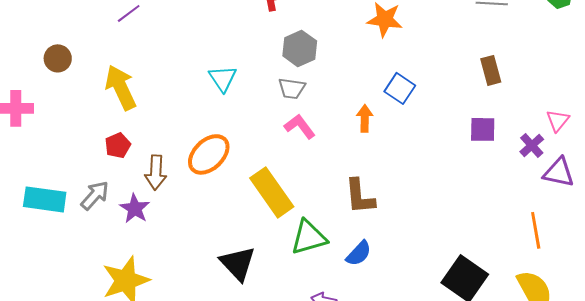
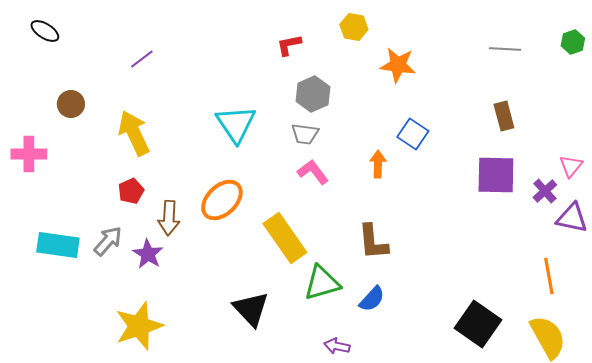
cyan triangle: (223, 78) -> (236, 124), size x1.4
purple square: (483, 129) -> (496, 175), size x1.5

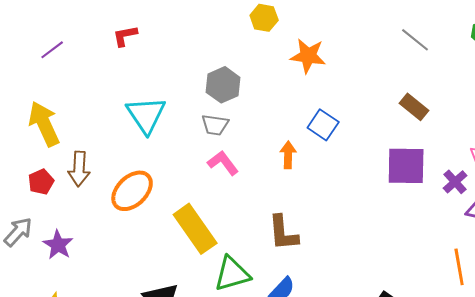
red L-shape: (289, 45) -> (125, 36), moved
gray line: (505, 49) -> (415, 40), turned 36
brown rectangle: (504, 116) -> (414, 107), turned -36
brown arrow: (169, 218) -> (79, 169), moved

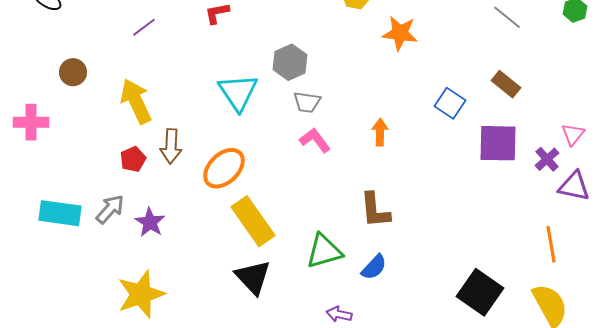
gray hexagon: (223, 85) -> (290, 62), moved
blue square: (323, 125) -> (450, 103), moved
yellow rectangle: (195, 229) -> (253, 221), moved

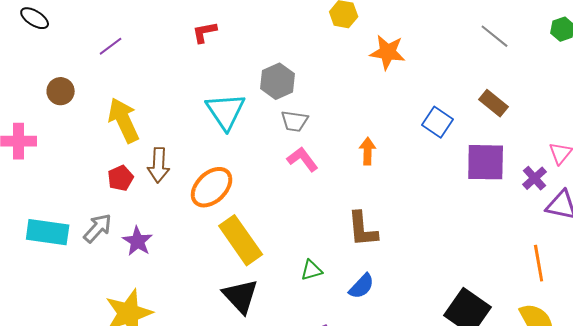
purple line: (144, 27) -> (111, 46), moved
green triangle: (324, 251) -> (312, 270), size x0.6

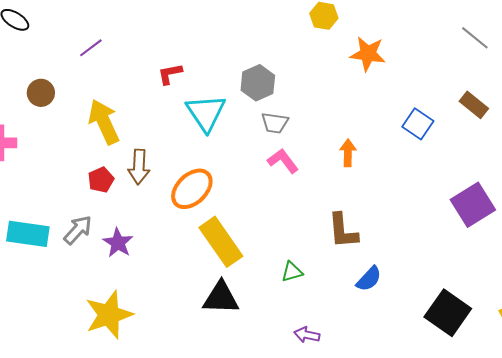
red L-shape: (205, 32) -> (170, 74), moved
purple square: (486, 162) -> (473, 205), moved, turned -33
blue semicircle: (362, 286) -> (369, 279), moved
black triangle: (241, 296) -> (221, 298), turned -45

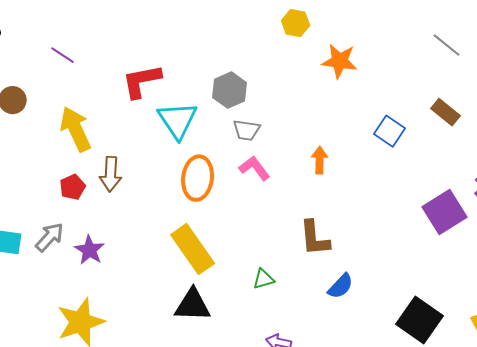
purple line: (91, 48) -> (63, 55), turned 70
red L-shape: (170, 74) -> (142, 81), size x1.6
orange ellipse: (192, 189) -> (198, 178), moved, turned -39

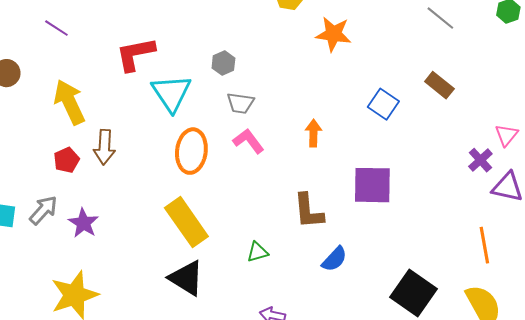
gray hexagon: (230, 90) -> (223, 63), size x0.7
purple square: (445, 212) -> (372, 185), moved, turned 33
black triangle: (193, 305) -> (186, 278), turned 30

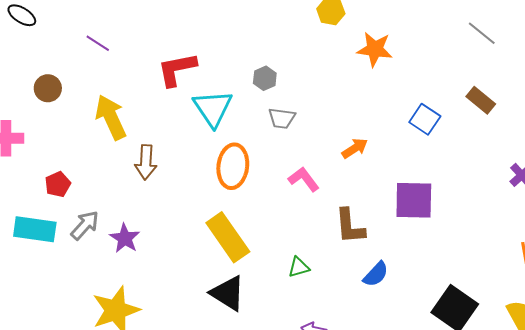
orange arrow: (313, 133) -> (355, 148), turned 56
pink L-shape: (248, 141) -> (304, 179), moved
red pentagon: (66, 160) -> (58, 184), moved

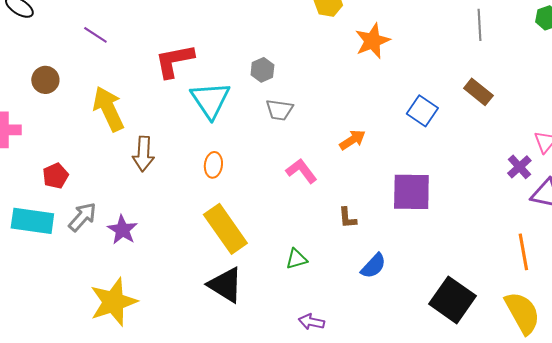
gray line: (482, 33) -> (479, 25), turned 48
orange star: (375, 49) -> (372, 41), turned -30
orange ellipse: (233, 166) -> (213, 165), moved, size x0.6
brown L-shape: (350, 226) -> (347, 218), size x0.6

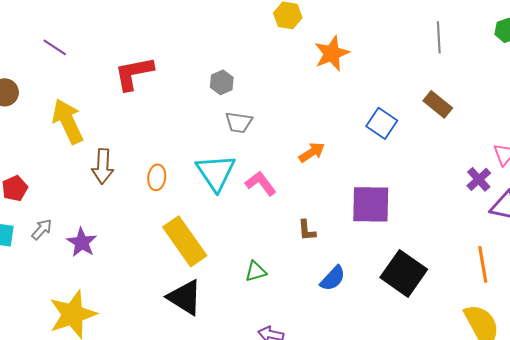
cyan triangle: (210, 100) -> (216, 172), moved
orange ellipse: (213, 165) -> (157, 177), moved
gray arrow: (82, 217) -> (42, 229), size x0.7
black square: (452, 300) -> (404, 273), moved

